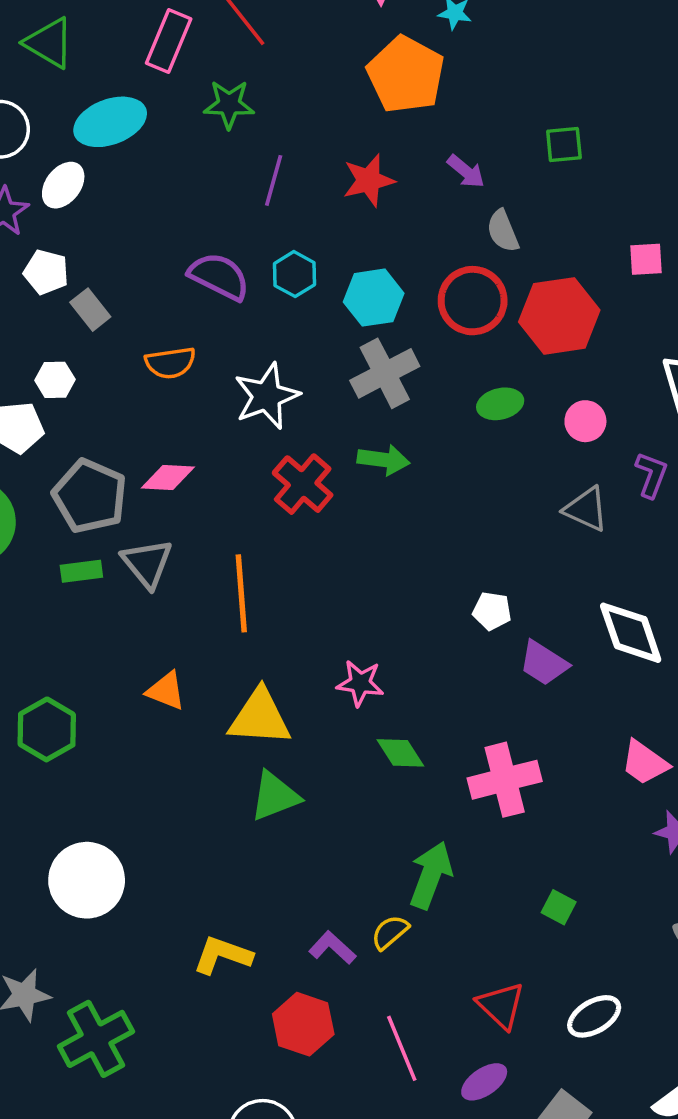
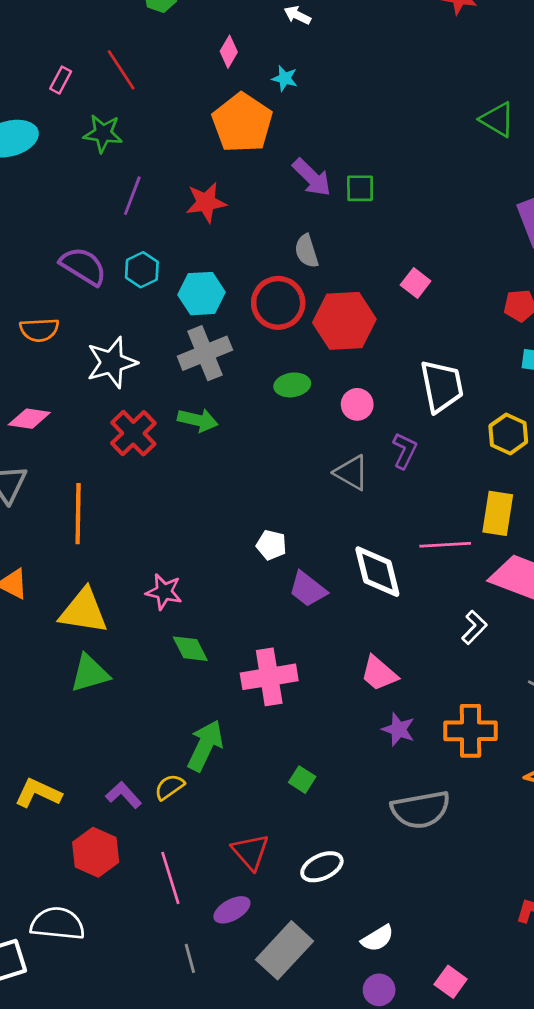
pink rectangle: (169, 41) -> (61, 80), size x0.6
purple arrow: (466, 171) -> (312, 177), moved, size x1.4
pink square: (646, 259) -> (416, 283), turned 36

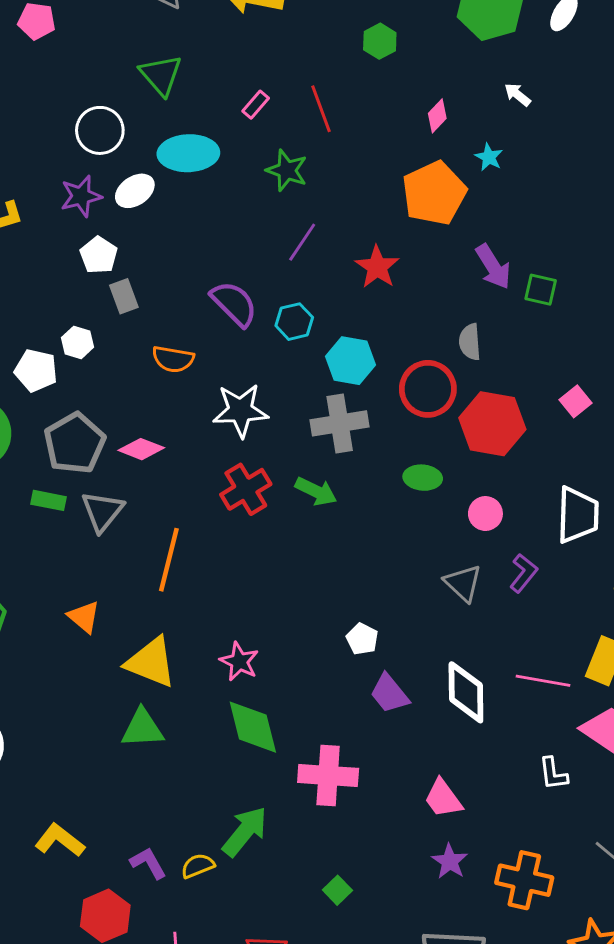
red star: (206, 202) -> (377, 267), turned 30
white L-shape: (474, 627) -> (553, 774), turned 116
green diamond: (190, 649) -> (253, 727), size x1.5

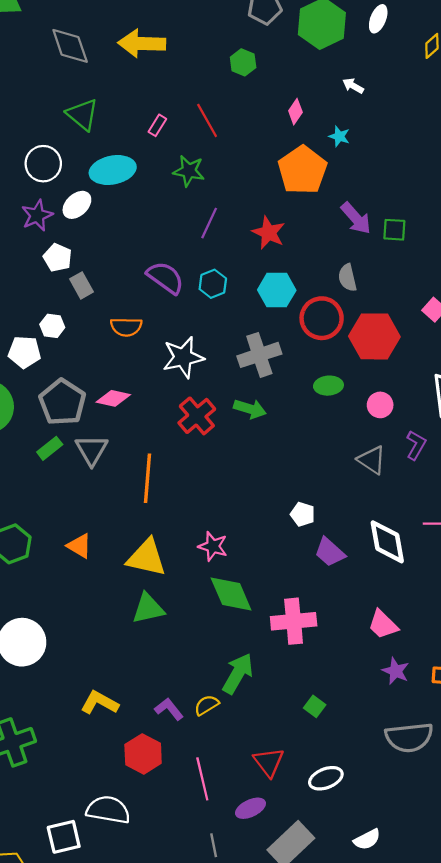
cyan hexagon: (351, 361) -> (277, 290), moved
green rectangle: (48, 500) -> (50, 448), turned -40
orange triangle: (84, 617) -> (79, 546), moved

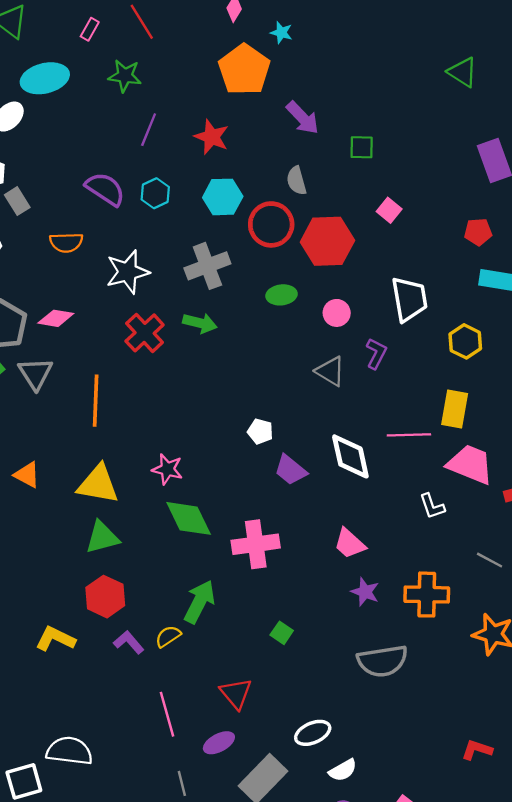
green square: (394, 230) -> (362, 147), moved
red hexagon: (143, 754) -> (105, 597), moved
white ellipse: (326, 778) -> (313, 733), moved

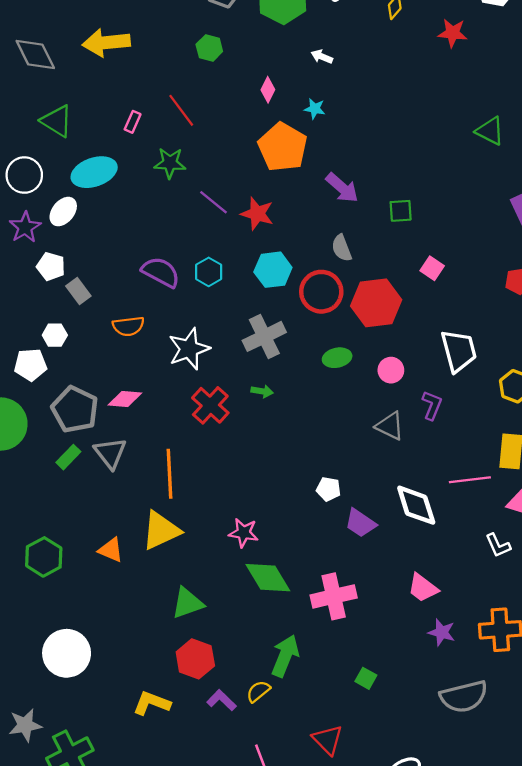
purple line: (149, 130) -> (214, 202), moved, turned -68
green arrow: (200, 323) -> (262, 391), size x0.7
yellow triangle: (98, 484) -> (161, 530), moved, turned -30

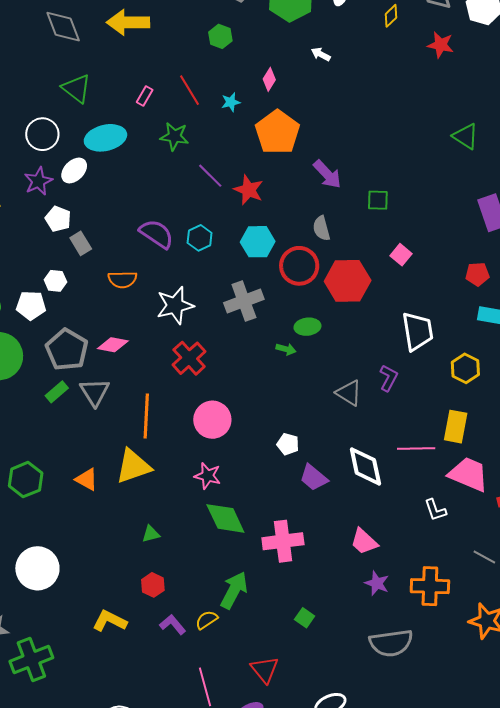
cyan star: (315, 109) -> (231, 102), moved, turned -30
pink circle: (391, 370) -> (212, 420), moved, size x1.6
green arrow: (262, 391) -> (286, 349), moved
green triangle: (187, 603) -> (151, 534), size x0.6
red hexagon: (195, 659) -> (153, 585), size x0.7

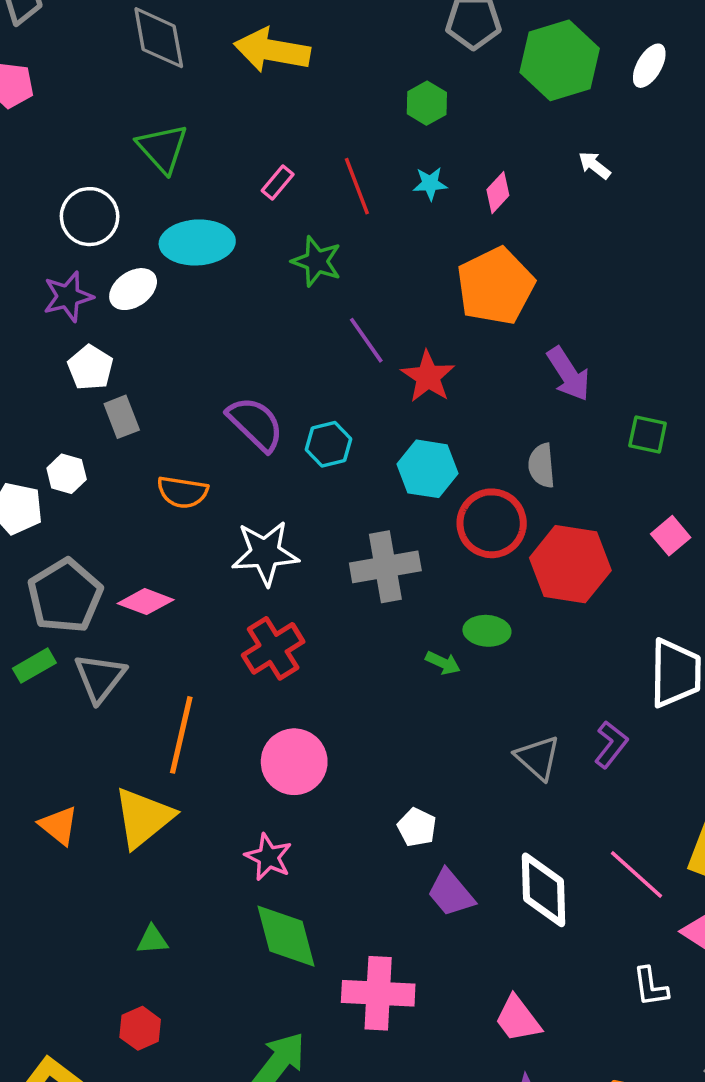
cyan star: (231, 102) -> (430, 184), moved
pink line: (416, 448) -> (636, 874), turned 33
yellow triangle: (133, 466) -> (143, 818), turned -30

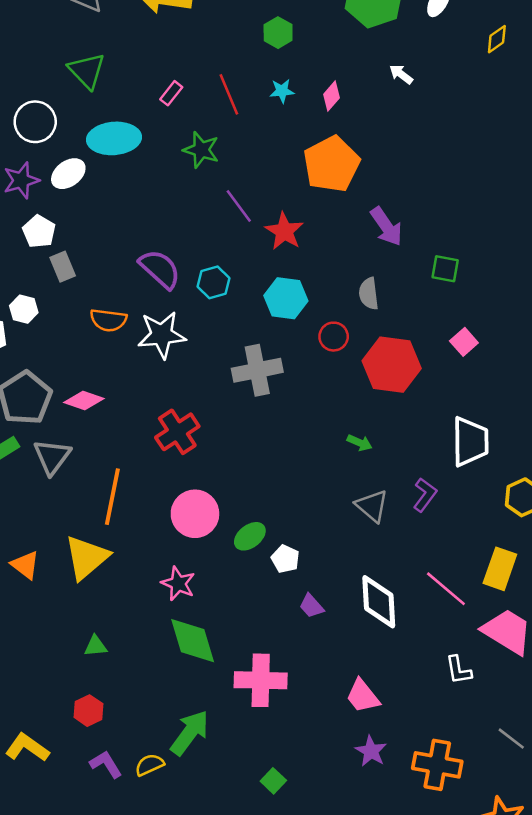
red circle: (492, 523) -> (334, 337), size x0.6
white star: (265, 553) -> (162, 335), moved
green ellipse: (487, 631) -> (250, 536), moved, turned -40
green arrow: (443, 663) -> (360, 443), moved
purple trapezoid: (451, 893) -> (311, 606), size x0.7

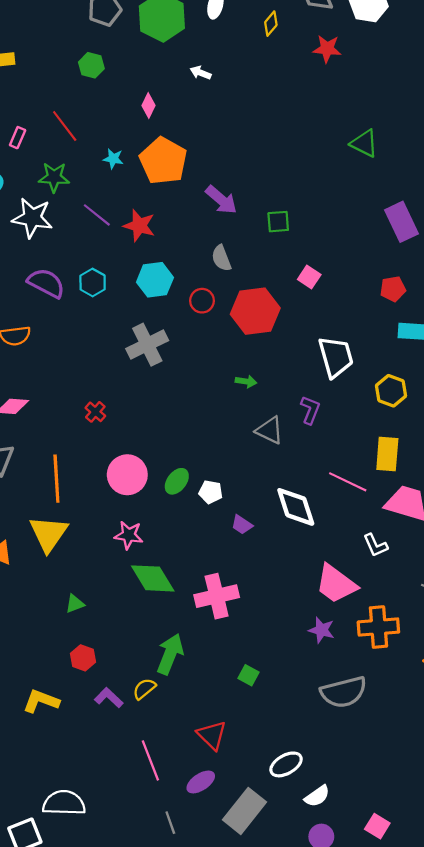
cyan star: (282, 91) -> (113, 159), moved, turned 30
white star: (162, 335) -> (32, 218), moved, turned 30
red cross: (177, 432) -> (95, 412), size x0.6
pink trapezoid: (363, 696) -> (336, 584), moved, size x1.4

